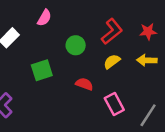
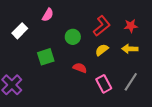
gray line: (148, 115) -> (131, 82), moved

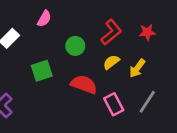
yellow arrow: (130, 49) -> (137, 68), moved, turned -56
red semicircle: (80, 68) -> (84, 84), size x1.5

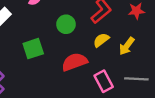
red semicircle: (84, 84) -> (74, 62), turned -40
gray line: (147, 102) -> (136, 79), turned 60

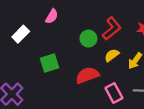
green circle: (66, 24) -> (88, 39), moved

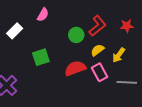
pink rectangle: (114, 93) -> (99, 72), moved

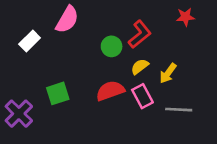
pink semicircle: (43, 15) -> (67, 20), size x1.5
red star: (127, 26) -> (185, 17), moved
green square: (41, 57) -> (58, 93), moved

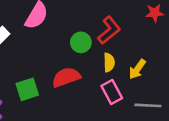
yellow semicircle: (140, 67) -> (109, 62), turned 126
red semicircle: (110, 91) -> (66, 77), moved

